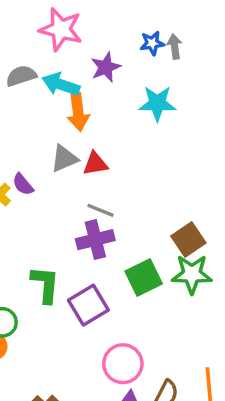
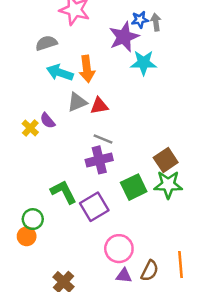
purple star: (106, 67) -> (124, 37), moved, size x1.4
cyan arrow: (61, 84) -> (60, 73), moved
green L-shape: (45, 284) -> (64, 192), turned -32

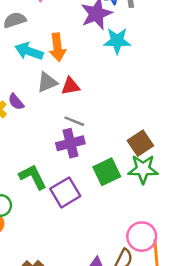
pink circle: (119, 249) -> (142, 237), moved

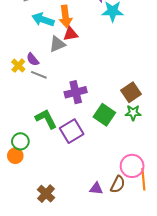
red triangle: (70, 86) -> (71, 34), moved
gray line: (74, 121) -> (39, 75), moved
green star: (143, 169) -> (133, 113), size x0.7
green square: (107, 172) -> (104, 115), turned -30

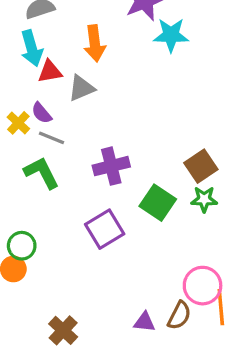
cyan arrow: (43, 20) -> (32, 48), moved, turned -125
red triangle: (71, 34) -> (50, 72), moved
green L-shape: (46, 119) -> (42, 173), moved

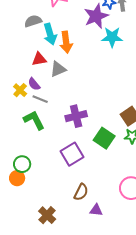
cyan arrow: (32, 48) -> (50, 34), moved
brown semicircle: (179, 315) -> (81, 192), moved

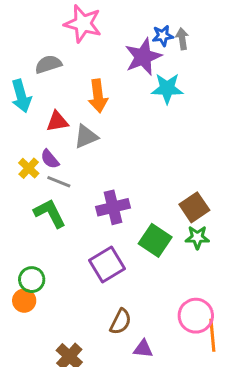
cyan arrow: (50, 34) -> (21, 96), moved

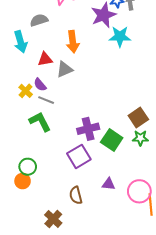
purple cross: (113, 207) -> (88, 129), moved
brown semicircle: (121, 322) -> (76, 195), moved, turned 138
purple triangle: (143, 349) -> (109, 184), moved

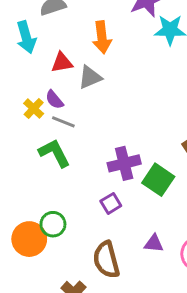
purple square: (79, 156) -> (111, 203), size x0.6
green circle: (28, 167) -> (53, 224), moved
orange circle: (23, 181) -> (29, 239), size x1.5
brown semicircle: (76, 195) -> (106, 260), size x1.4

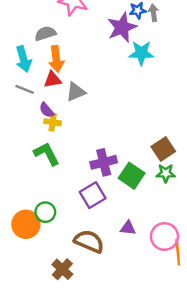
orange arrow: (102, 37) -> (56, 59), moved
yellow cross: (34, 109) -> (53, 122), moved, turned -35
gray line: (63, 122) -> (25, 89), moved
purple square: (111, 203) -> (93, 195), size x1.5
brown semicircle: (106, 260) -> (89, 241), turned 128

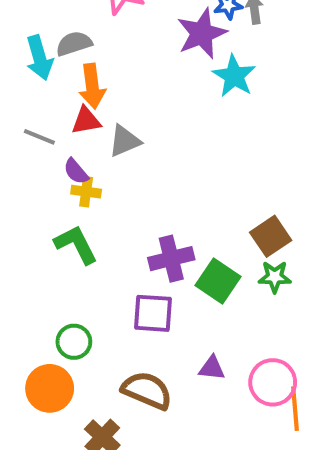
cyan star: (141, 53) -> (234, 76), turned 30
cyan arrow: (23, 59) -> (39, 58), moved
purple square: (93, 195) -> (153, 313), turned 35
orange circle: (26, 224) -> (50, 388), moved

